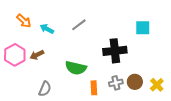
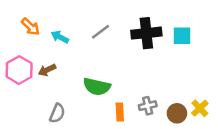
black cross: (115, 51) -> (146, 33), moved
brown circle: (135, 82) -> (177, 113), moved

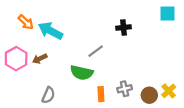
gray line: (101, 32) -> (96, 51), moved
black cross: (146, 33) -> (124, 28), size x0.6
cyan square: (182, 36) -> (168, 14), moved
cyan arrow: (60, 37) -> (50, 31), size x1.6

